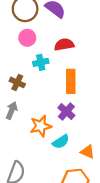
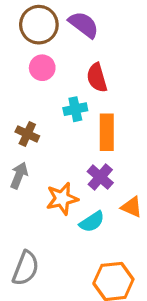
red semicircle: (64, 45) -> (97, 78), turned -96
cyan cross: (41, 62) -> (75, 109), moved
orange triangle: (88, 152) -> (132, 207), moved

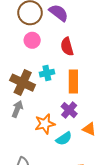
cyan cross: (75, 109) -> (47, 73), moved
brown cross: (27, 134) -> (23, 83), size x1.6

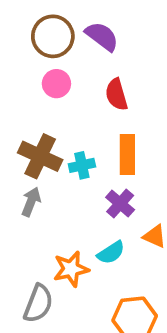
cyan cross: (47, 73) -> (82, 165), moved
orange star: (45, 124) -> (71, 269), moved

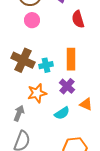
red semicircle: (116, 95) -> (78, 19), moved
gray arrow: (31, 202) -> (19, 113), moved
orange star: (71, 269) -> (37, 93), moved

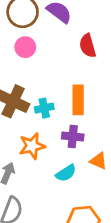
purple cross: (67, 86) -> (73, 137), turned -35

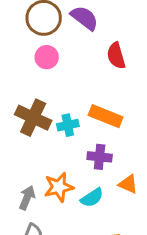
orange rectangle: (78, 100) -> (106, 116), turned -68
orange star: (32, 146) -> (59, 187), moved

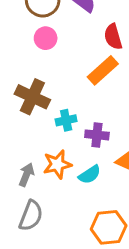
orange rectangle: (106, 116) -> (103, 70), moved, turned -64
cyan cross: (68, 125) -> (66, 120), moved

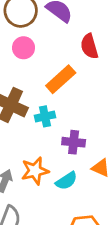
orange rectangle: (103, 70) -> (61, 79), moved
cyan cross: (66, 120) -> (45, 116), moved

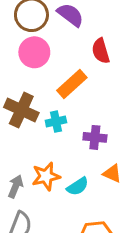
pink circle: (24, 48) -> (34, 52), size x1.4
purple cross: (74, 142) -> (95, 137), moved

